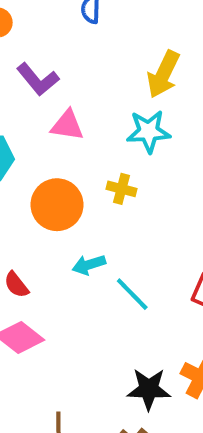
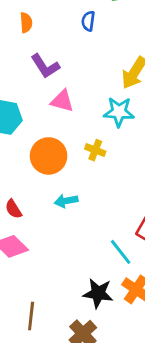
cyan line: (132, 294) -> (121, 252), moved

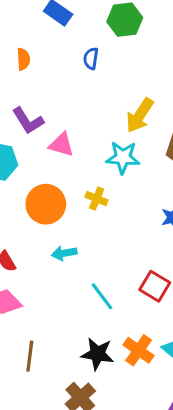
purple L-shape: (45, 66) -> (28, 121), moved
cyan line: (121, 252) -> (102, 296), moved
brown line: (31, 316) -> (30, 356), moved

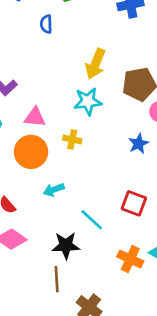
pink triangle: (61, 145) -> (35, 117), moved
black star: (97, 354) -> (66, 245), moved
brown line: (30, 356) -> (57, 279), moved

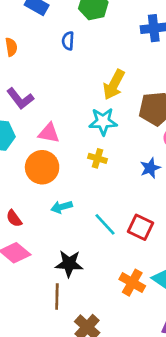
yellow cross: (72, 139) -> (98, 158), moved
cyan line: (92, 220) -> (105, 224), moved

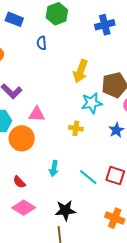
cyan star: (103, 121) -> (92, 103), moved
orange circle: (42, 167) -> (22, 138), moved
cyan arrow: (62, 207) -> (54, 168), turned -56

